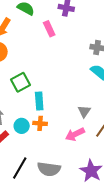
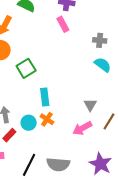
pink rectangle: (49, 29) -> (63, 24), moved
green square: (21, 82) -> (26, 68), moved
orange cross: (40, 123) -> (47, 119), turned 32

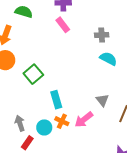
pink arrow: (82, 128) -> (84, 120), moved

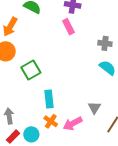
cyan circle: (44, 127) -> (31, 134), moved

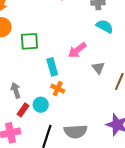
green square: (31, 70) -> (29, 41), turned 36
pink arrow: (73, 124) -> (77, 50), moved

